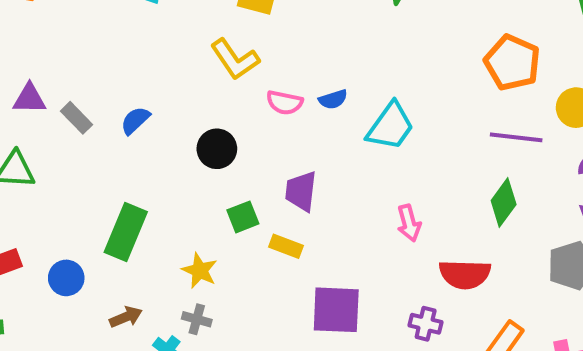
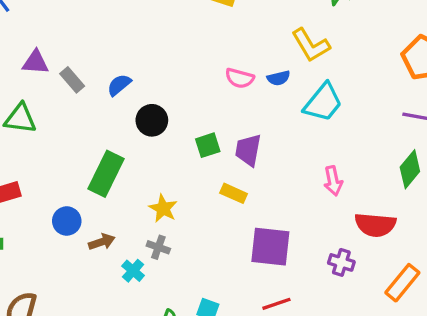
yellow L-shape: (235, 59) -> (311, 45), moved
black circle: (217, 149) -> (152, 120), moved
green square: (243, 217) -> (208, 145), moved
blue circle: (66, 278) -> (67, 221), moved

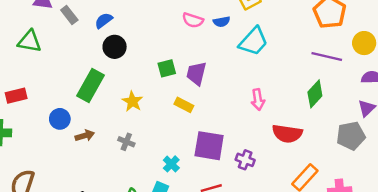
black circle: (152, 120) -> (115, 47), moved
yellow star: (163, 208) -> (132, 101), moved
purple cross: (341, 262) -> (245, 160), moved
cyan cross: (133, 271) -> (171, 164), moved

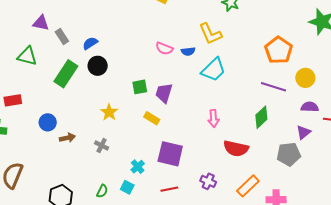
green rectangle: (91, 86) -> (66, 74), moved
purple cross: (245, 160) -> (208, 181), moved

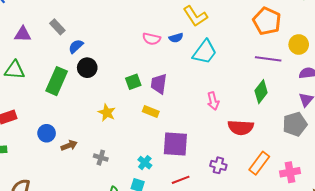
gray rectangle: (62, 37) -> (57, 27), moved
gray cross: (102, 145) -> (101, 158), moved

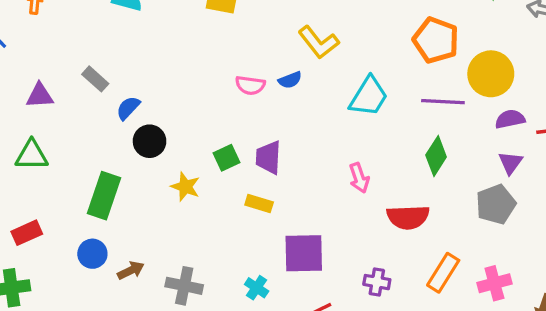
yellow circle: (299, 44) -> (491, 74), size x1.4
cyan trapezoid: (205, 52) -> (369, 96), moved
green rectangle: (57, 81) -> (104, 196), moved
yellow star: (107, 113) -> (185, 187), moved
gray cross: (101, 158) -> (184, 286), size x1.5

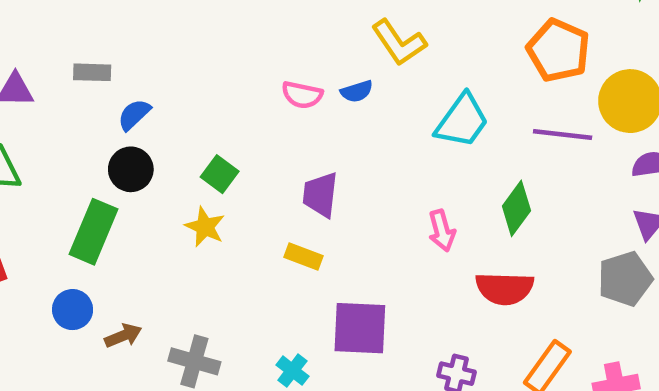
gray rectangle: (95, 79) -> (92, 72), turned -44
black circle: (150, 141) -> (131, 169), moved
green diamond: (436, 156) -> (516, 208), moved
green square: (226, 158) -> (220, 174), moved, turned -32

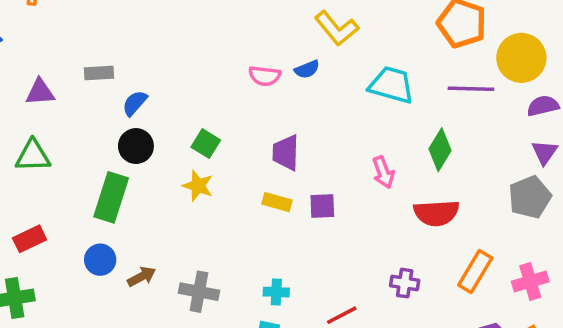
cyan trapezoid: (462, 121) -> (391, 85), turned -105
purple square: (360, 328) -> (322, 206), moved, size x0.6
cyan cross: (292, 371) -> (276, 292), turned -30

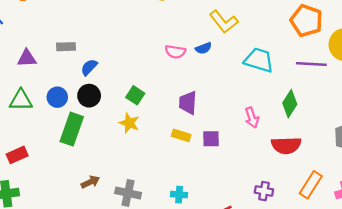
blue circle: (100, 260) -> (57, 97), moved

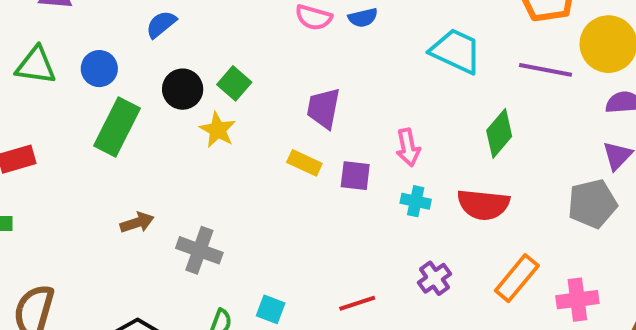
black circle: (89, 96) -> (183, 89), moved
pink arrow: (252, 117) -> (408, 147), moved
purple cross: (264, 191) -> (435, 278), turned 36
cyan cross: (179, 195) -> (416, 201), moved

